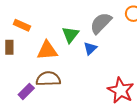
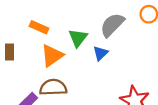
orange rectangle: (22, 25) -> (39, 27), moved
orange triangle: (47, 50) -> (52, 56), turned -30

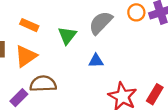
blue triangle: (100, 53) -> (96, 61), moved, turned 42
orange triangle: (52, 56) -> (26, 56), moved

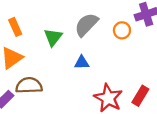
orange circle: (136, 12) -> (122, 30), moved
orange rectangle: (29, 25) -> (15, 27), turned 42

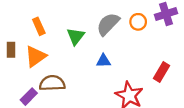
orange circle: (122, 30) -> (138, 22), moved
red rectangle: (140, 96) -> (162, 72), moved

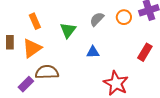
gray semicircle: (108, 24) -> (97, 19), size x0.7
red rectangle: (162, 72) -> (145, 52), moved

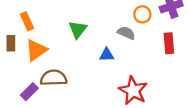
gray semicircle: (97, 19) -> (126, 33), moved, turned 70
orange rectangle: (35, 21) -> (27, 21), moved
red rectangle: (145, 52) -> (169, 43), moved, turned -36

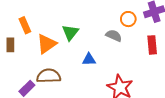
orange triangle: (36, 50) -> (47, 44), moved
blue triangle: (107, 55) -> (89, 59), moved

